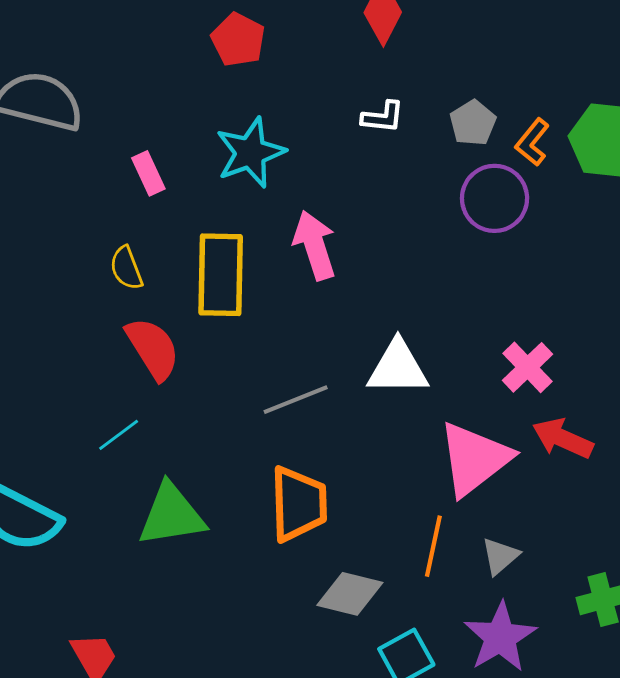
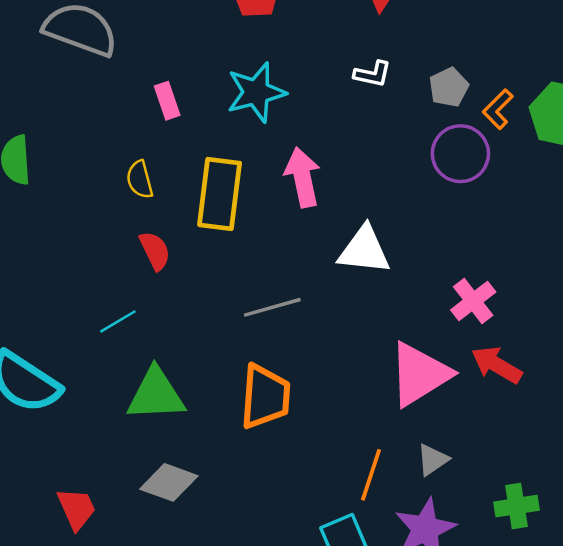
red semicircle: (153, 349) -> (155, 251), size x0.7
white triangle: (398, 368) -> (364, 250), moved
orange line: (433, 546) -> (371, 475), moved
gray diamond: (350, 594) -> (169, 482), moved

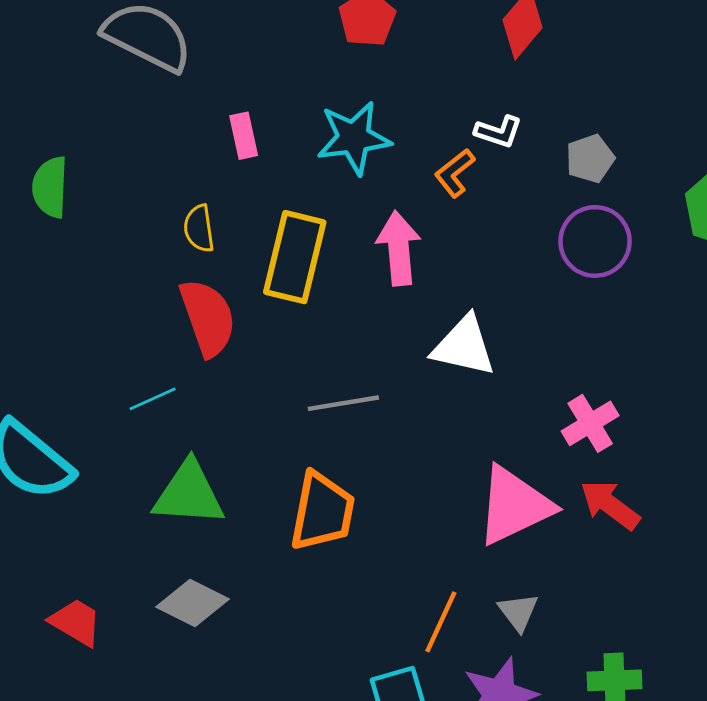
orange L-shape: (498, 109) -> (455, 173), moved
red semicircle: (155, 251) -> (208, 318), size x1.6
gray triangle: (433, 460) -> (518, 612), turned -39
red trapezoid: (76, 509) -> (76, 622), turned -42

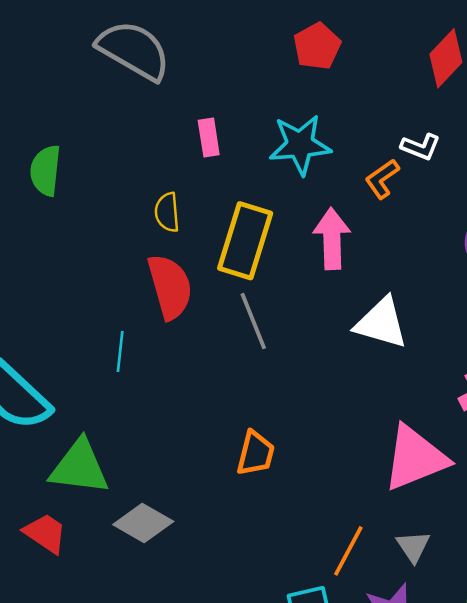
cyan line: (153, 399) -> (120, 352), turned -63
gray line: (343, 403) -> (253, 321), moved, turned 74
green triangle: (189, 494) -> (79, 467), moved
orange trapezoid: (322, 511) -> (256, 453), size x0.7

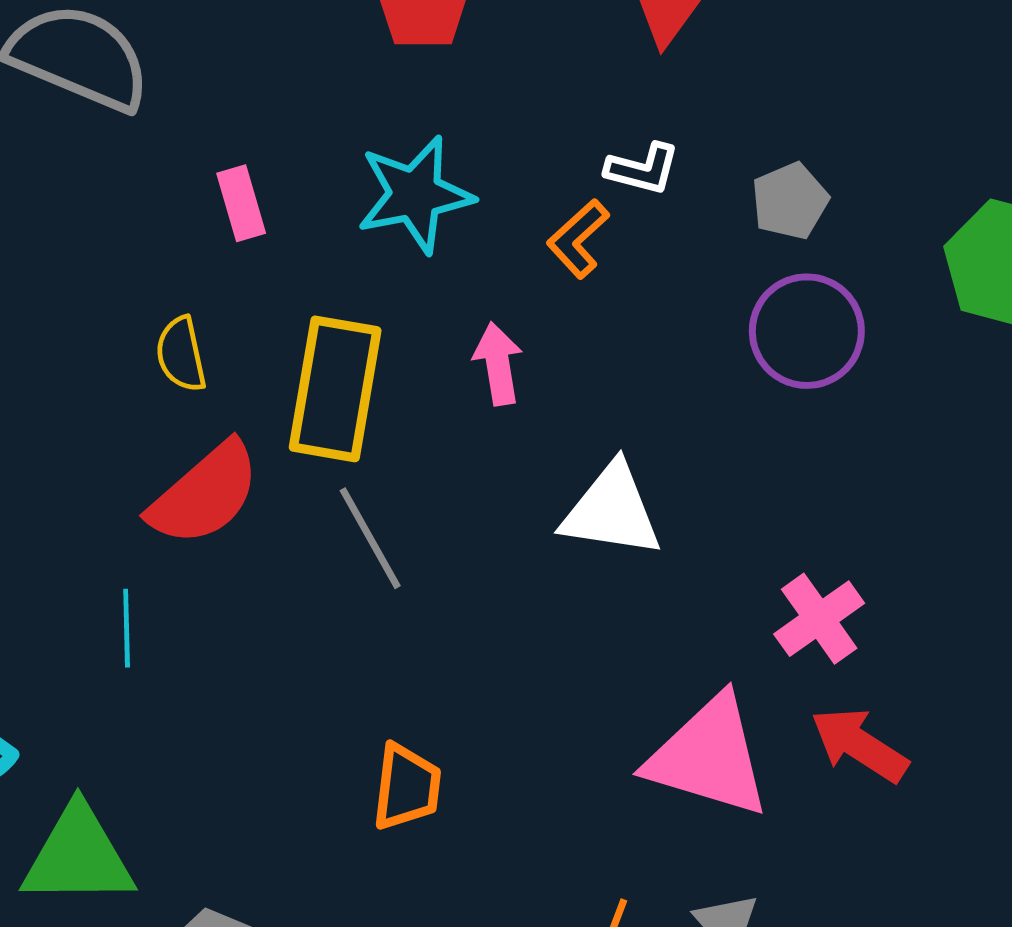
pink arrow: (332, 239) -> (498, 364), size x0.7
red semicircle: (170, 287) -> (205, 494), turned 72
pink triangle: (415, 458) -> (709, 757), turned 46

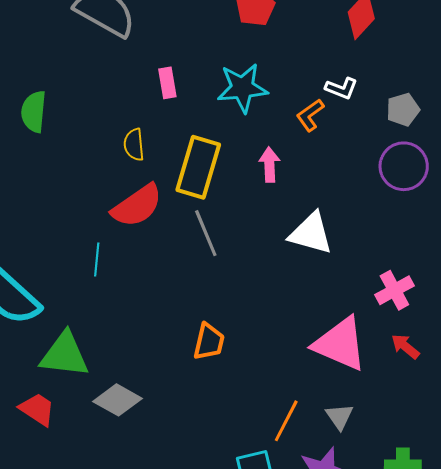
red arrow: (859, 745) -> (405, 346), size x0.7

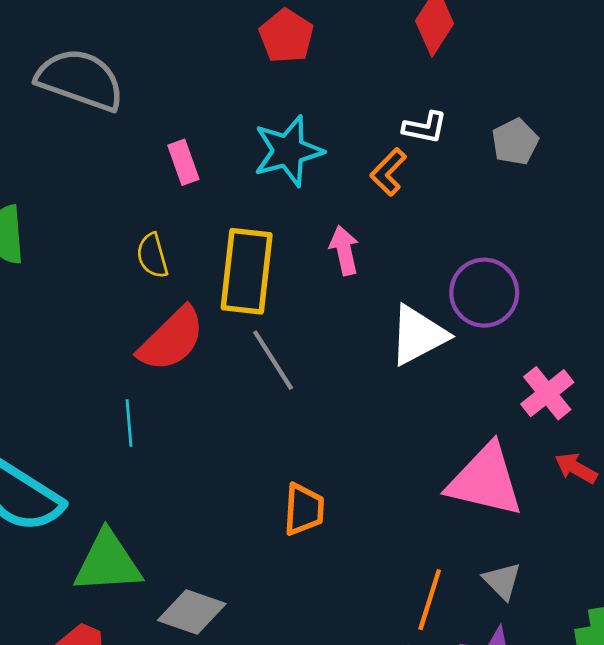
purple circle: (404, 166) -> (484, 293), moved
white triangle: (311, 233) -> (418, 335), turned -33

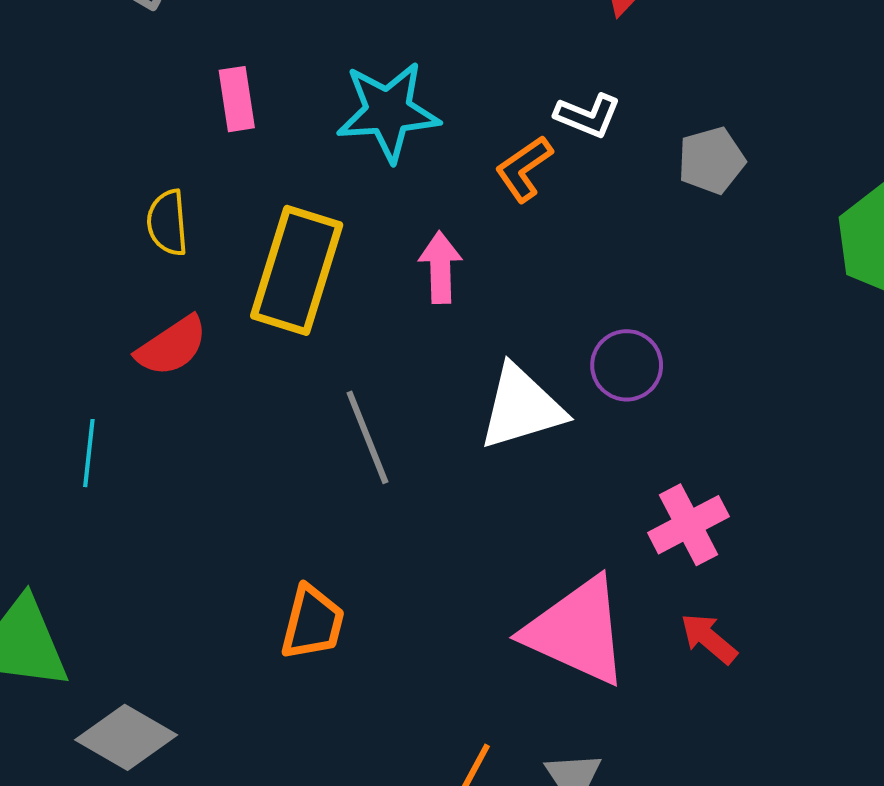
purple circle: (484, 293) -> (627, 365), size x0.7
red semicircle: (172, 339) -> (172, 346), size x0.7
gray line: (273, 360) -> (367, 437), moved

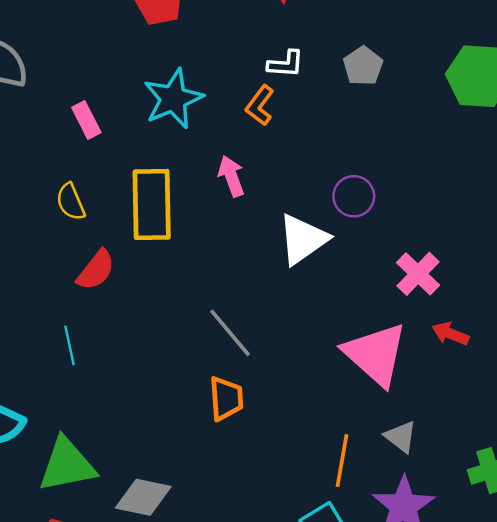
gray line: (367, 437) -> (230, 333), moved
pink triangle: (577, 631) -> (375, 354), turned 36

